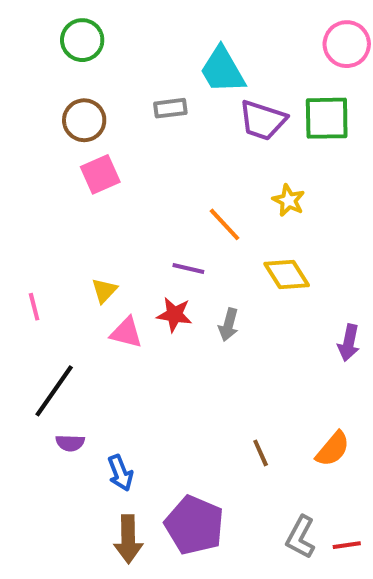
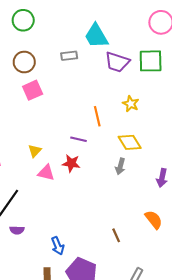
orange line: (224, 224) -> (97, 116), turned 30
gray arrow: (228, 325) -> (120, 166), moved
orange semicircle: (333, 449) -> (154, 220), moved, turned -78
blue arrow: (120, 473) -> (58, 246), moved

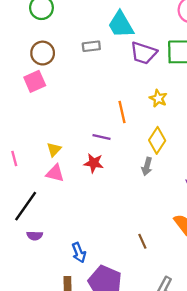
pink square: (33, 90) -> (35, 81), moved
yellow diamond: (130, 142) -> (157, 140), turned 65
pink triangle: (46, 173) -> (55, 173), moved

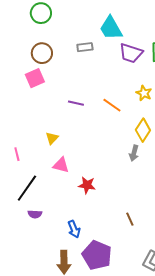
orange line: (122, 112) -> (112, 105), turned -42
purple line: (102, 137) -> (76, 103), moved
pink line: (14, 158) -> (17, 154), moved
red star: (94, 163) -> (87, 185), moved
pink triangle: (55, 173) -> (61, 165), moved

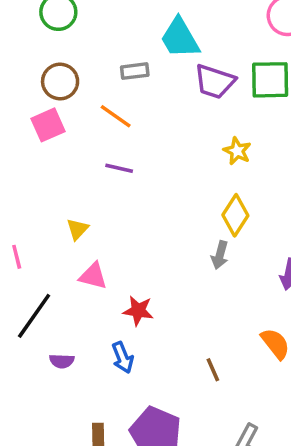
orange line: (112, 105) -> (116, 116), moved
purple semicircle: (35, 214) -> (62, 361), moved
blue arrow: (74, 229) -> (123, 358), moved

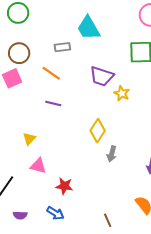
purple trapezoid: (215, 82) -> (102, 76), moved
yellow diamond: (235, 215) -> (98, 131), moved
blue arrow: (123, 358) -> (55, 213), turned -36

